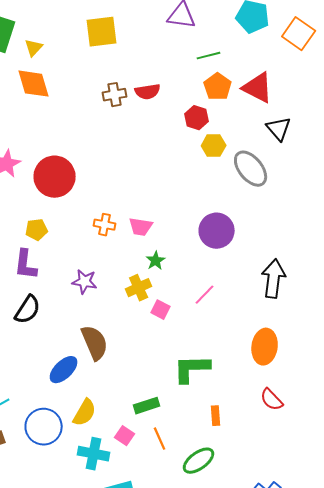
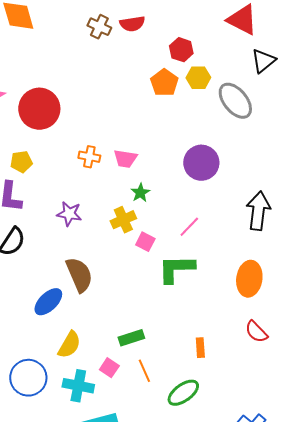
orange pentagon: (218, 87) -> (164, 83), moved
brown cross: (115, 95) -> (99, 27), turned 35
black triangle: (279, 129) -> (263, 61), turned 32
green L-shape: (192, 369) -> (176, 269), moved
blue circle: (44, 427) -> (28, 378), moved

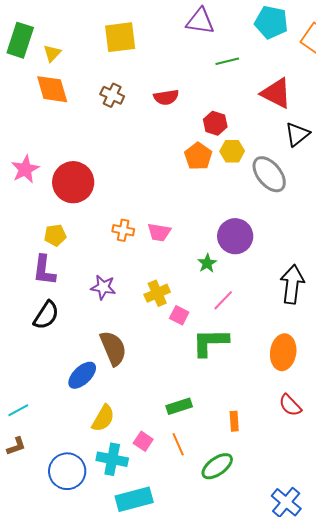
brown cross: (99, 27) -> (112, 95), moved
green star: (140, 193) -> (207, 263), moved
green rectangle: (131, 338) -> (179, 406), moved
blue circle: (28, 378) -> (67, 471), moved

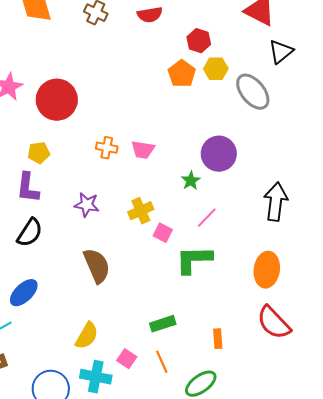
blue ellipse: (82, 375) -> (24, 293), moved
red semicircle: (290, 405) -> (274, 323), size x1.5

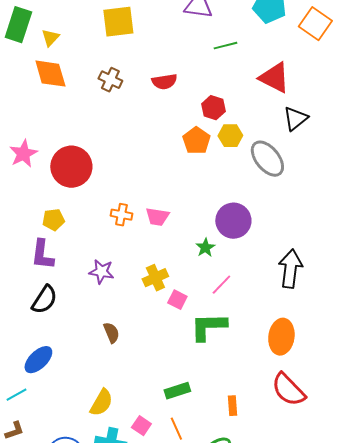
brown semicircle: (97, 266) -> (111, 333), size x0.6

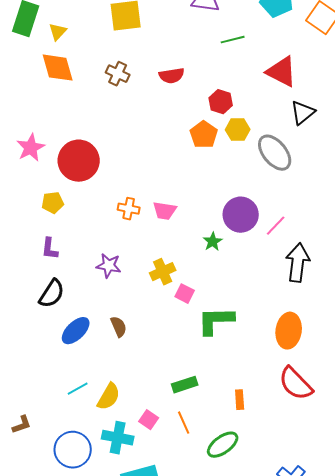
yellow pentagon: (53, 220) -> (53, 203), moved
purple L-shape: (42, 255) -> (50, 249), size x0.7
pink line: (221, 285) -> (276, 226), moved
blue ellipse: (38, 360) -> (76, 331), moved
cyan line: (16, 395) -> (78, 389), moved

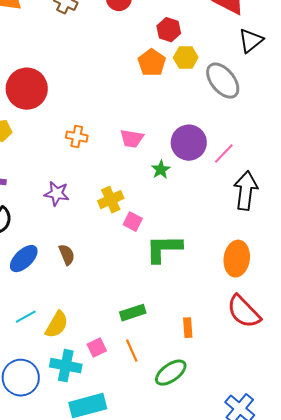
pink trapezoid: (165, 211) -> (132, 139), moved
pink square: (149, 420) -> (97, 348), turned 30

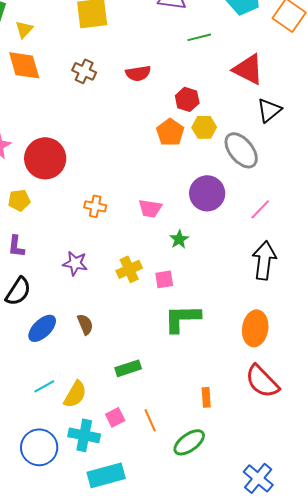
purple circle: (189, 143) -> (207, 193), moved
pink line: (224, 154) -> (260, 209), moved
pink square: (133, 222) -> (164, 279), moved, turned -36
green rectangle: (133, 313) -> (128, 368), moved

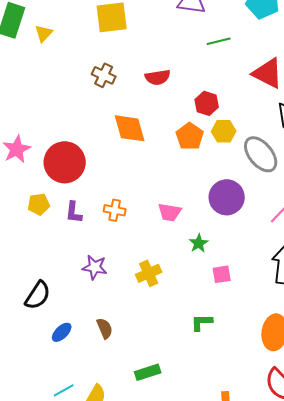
orange diamond: (24, 65) -> (130, 128), moved
purple L-shape: (16, 246) -> (74, 212), moved
pink square: (164, 279) -> (222, 274), moved
green L-shape: (182, 318) -> (202, 322), size x0.6
blue ellipse: (42, 328) -> (62, 332), size x0.7

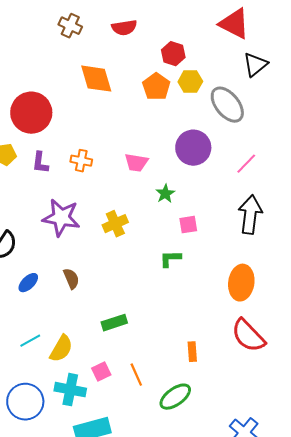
purple star: (95, 267) -> (61, 218), size x1.5
green L-shape: (202, 322) -> (170, 259), moved

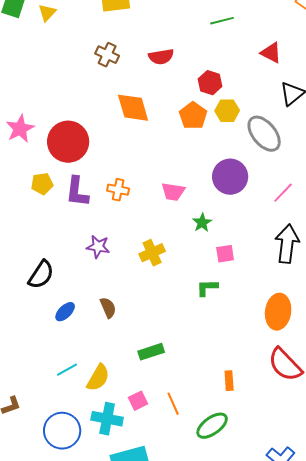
red triangle: (234, 24) -> (271, 53), size x0.7
purple L-shape: (40, 163) -> (77, 192), size x1.4
purple star: (61, 218) -> (98, 247), size x0.6

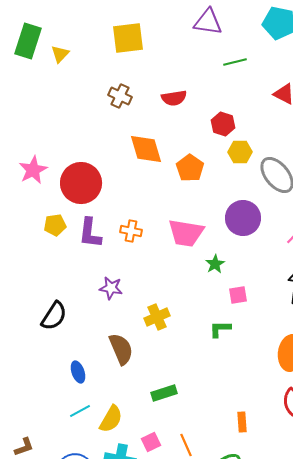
orange pentagon: (193, 116) -> (190, 168), moved
pink trapezoid: (173, 192) -> (186, 233), size x1.5
yellow cross: (152, 253) -> (157, 317), moved
brown semicircle: (108, 308) -> (121, 349), size x1.5
blue ellipse: (65, 312) -> (78, 372), moved, turned -65

